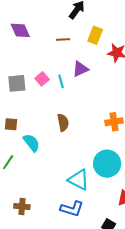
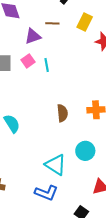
purple triangle: (80, 69) -> (33, 36), moved
brown semicircle: (63, 122) -> (62, 113), moved
cyan circle: (107, 164) -> (85, 151), size x0.7

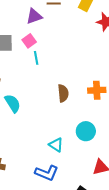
cyan line: (47, 65) -> (36, 58), moved
cyan triangle: (56, 165) -> (56, 145), size x0.7

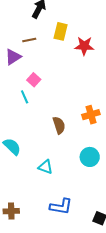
pink square: (29, 41) -> (34, 80), moved
cyan triangle: (56, 145) -> (46, 167), moved

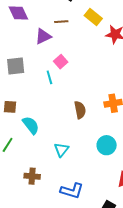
yellow rectangle: (61, 31) -> (93, 17), turned -72
cyan triangle: (46, 167) -> (61, 150), turned 42
brown cross: (11, 211) -> (32, 176), moved

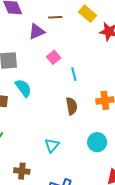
cyan line: (49, 77) -> (74, 74), moved
cyan semicircle: (31, 125) -> (23, 88), moved

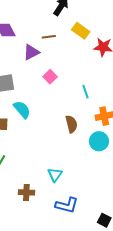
cyan line: (74, 74) -> (85, 92), moved
cyan circle: (97, 142) -> (99, 141), moved
cyan triangle: (52, 145) -> (55, 175), moved

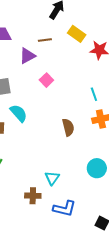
cyan line: (85, 92) -> (94, 94), moved
cyan circle: (99, 141) -> (97, 168), moved
brown cross: (26, 192) -> (33, 196), moved

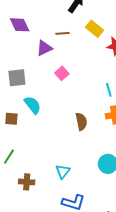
brown cross: (33, 196) -> (27, 182), moved

